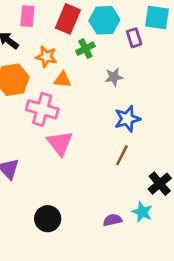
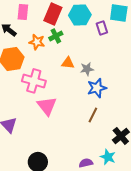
green cross: (85, 49) -> (56, 36), moved
gray star: (114, 77) -> (87, 69), moved
orange triangle: (63, 80) -> (68, 63), moved

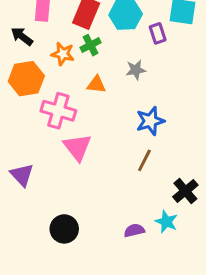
orange triangle: (68, 63) -> (96, 84), moved
gray star: (87, 69) -> (136, 70), moved

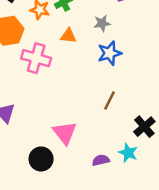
blue star: (150, 121) -> (110, 53), moved
pink triangle: (77, 147) -> (65, 133), moved

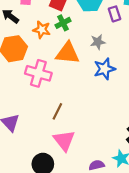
orange triangle: (68, 36) -> (68, 53), size x1.6
brown line: (110, 100) -> (57, 111), moved

